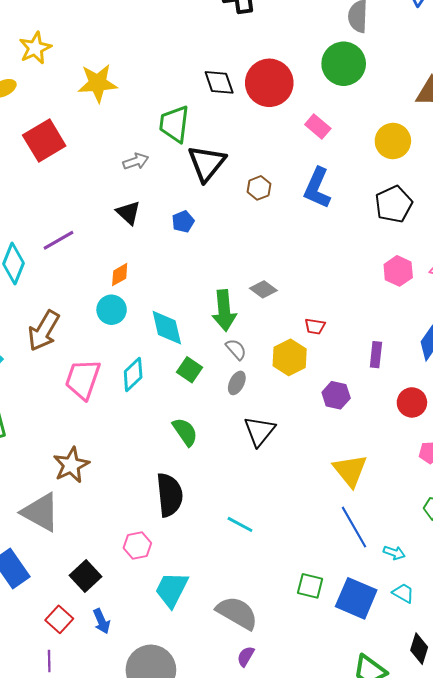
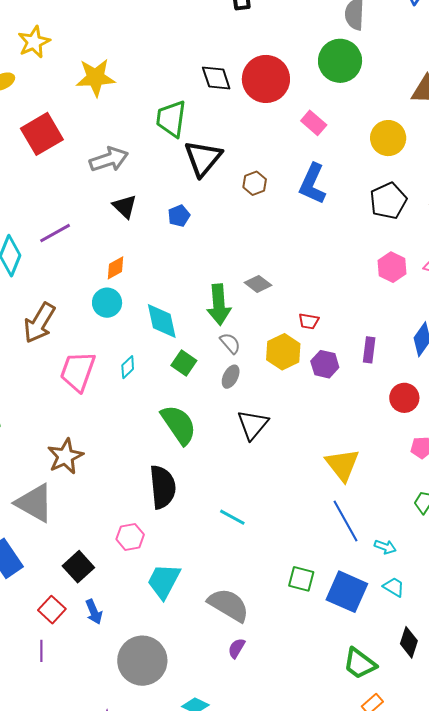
gray arrow: (136, 161) -> (109, 159), moved, size x1.5
cyan diamond: (133, 374) -> (128, 367), size x0.7
purple hexagon: (336, 395) -> (325, 364), moved
green semicircle: (185, 432) -> (179, 425), size x1.4

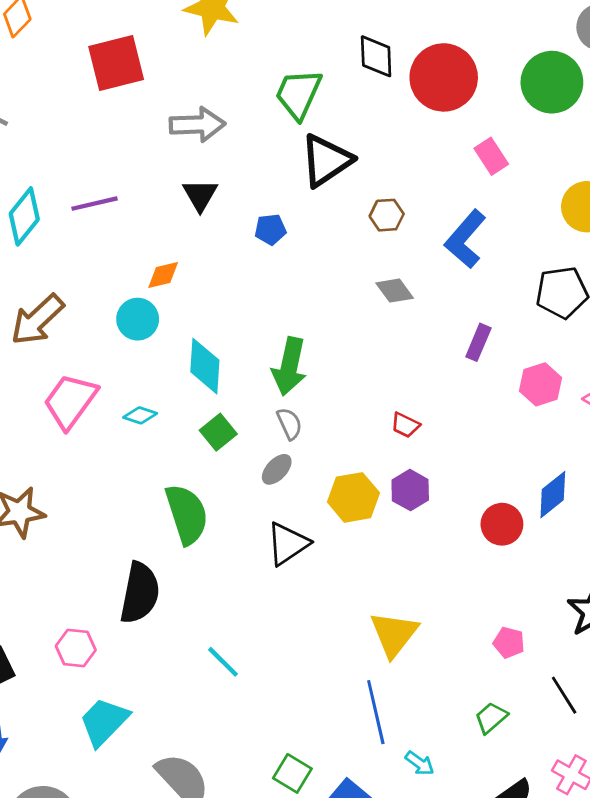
gray diamond: (258, 284) -> (395, 291), moved
purple rectangle: (369, 350) -> (478, 342), moved
yellow hexagon: (283, 352) -> (353, 497), moved
cyan diamond: (128, 367) -> (140, 415), turned 45
red circle: (404, 398) -> (502, 524), moved

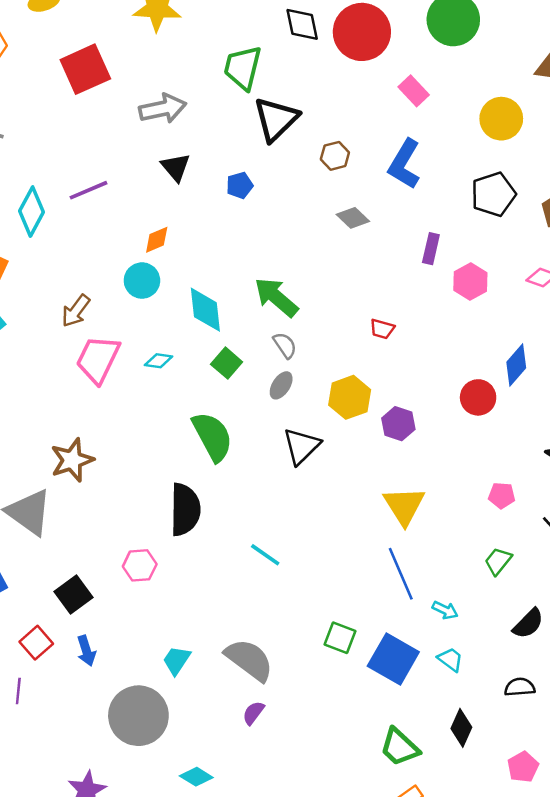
brown arrow: (37, 320) -> (76, 311), moved, size x0.7
green arrow: (289, 366) -> (276, 297), turned 129
pink hexagon: (541, 384) -> (470, 282), moved
purple hexagon: (410, 490) -> (398, 424), moved
cyan trapezoid: (104, 722) -> (177, 660), moved, size x0.7

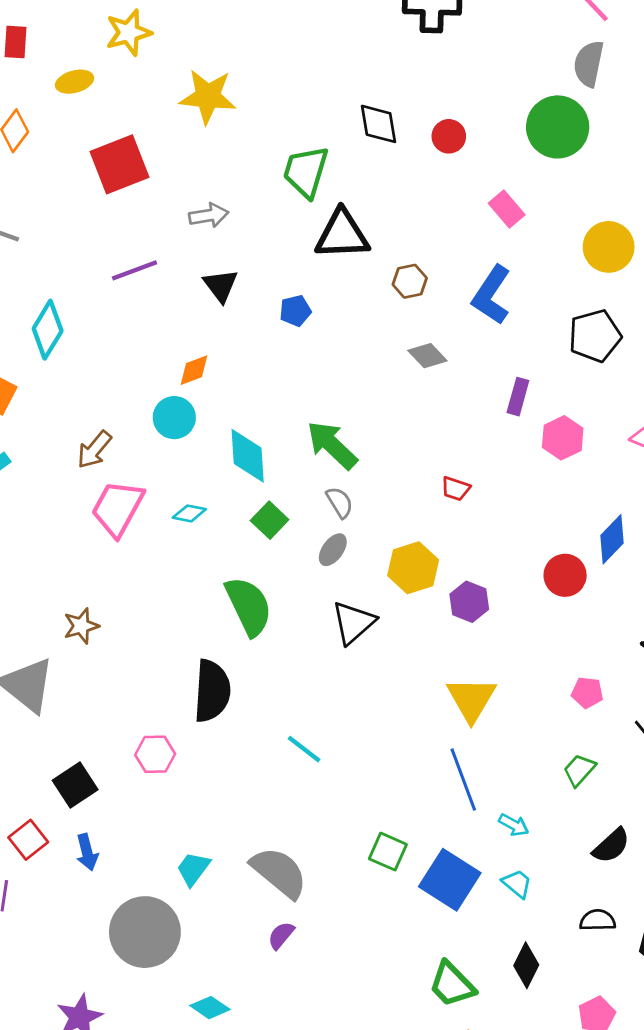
red circle: (362, 32) -> (449, 136), size x0.5
gray arrow: (163, 109) -> (209, 215), size x0.7
black triangle: (276, 119) -> (342, 234), turned 39
purple line: (88, 190) -> (135, 270), moved
brown star: (72, 460) -> (81, 626), size x0.7

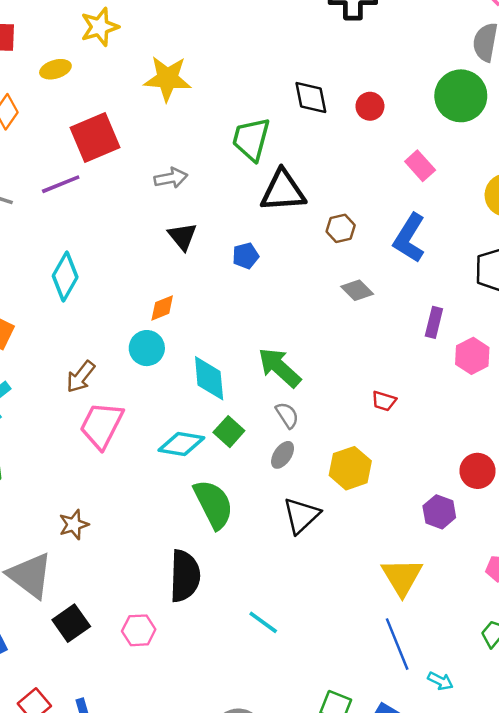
purple line: (135, 270) -> (61, 184), moved
cyan diamond: (48, 330) -> (65, 276), moved
cyan diamond: (189, 513) -> (181, 444), moved, size x1.6
purple hexagon: (469, 602) -> (439, 512), moved
black square: (75, 785) -> (71, 623), moved

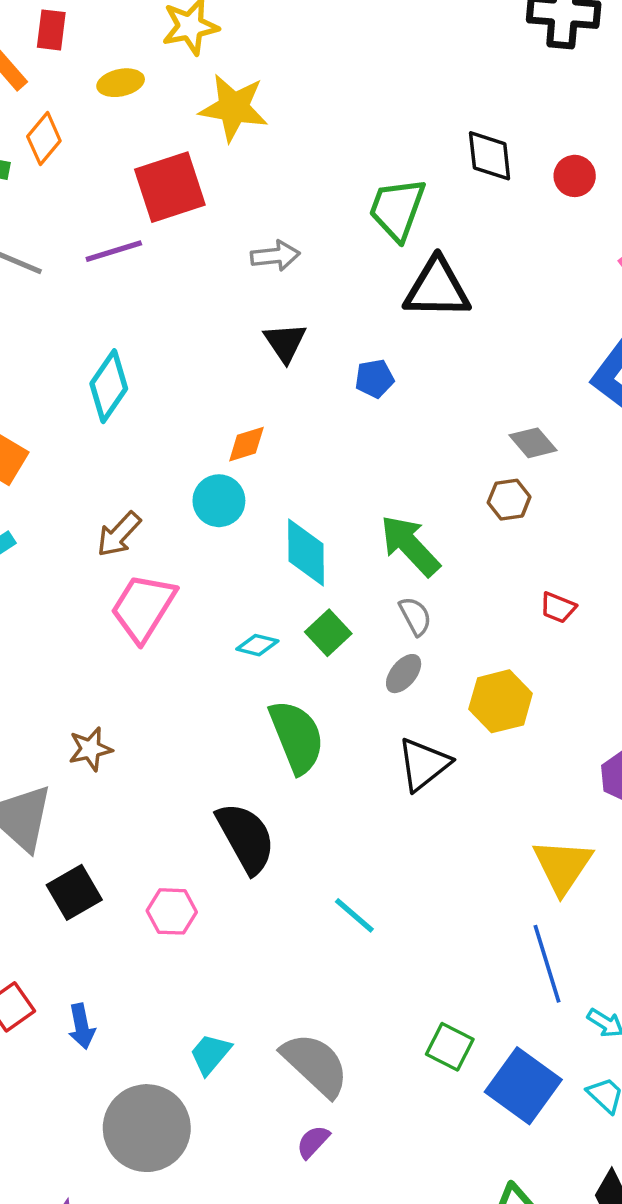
yellow star: (167, 79) -> (234, 108), moved
brown hexagon: (341, 228) -> (509, 500), moved
cyan diamond: (181, 444) -> (257, 645), size x0.6
black semicircle: (185, 576) -> (246, 838), turned -36

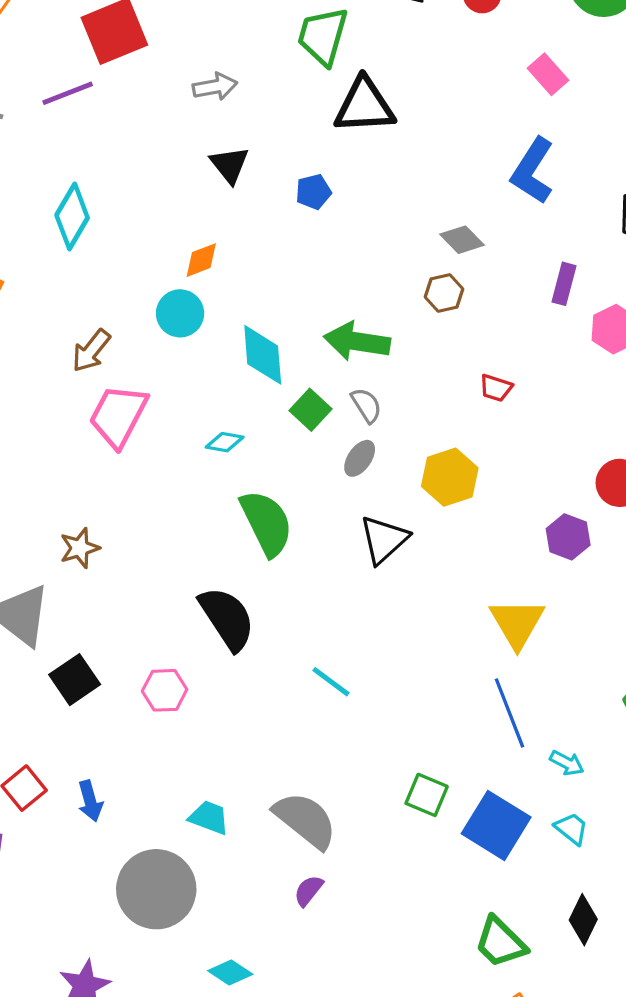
green arrow: (410, 546) -> (357, 341), turned -34
green square: (328, 633) -> (310, 410), moved
cyan trapezoid: (210, 1054) -> (209, 818), turned 75

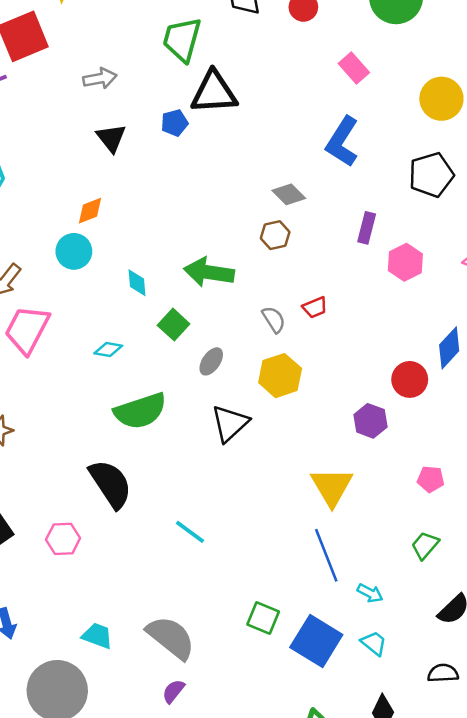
blue pentagon: (313, 192) -> (174, 123), moved
cyan diamond: (263, 355) -> (137, 283), size x0.6
red trapezoid: (496, 388) -> (315, 307), turned -40
gray semicircle: (366, 405) -> (274, 319), moved
green semicircle: (267, 523) -> (140, 411), turned 98

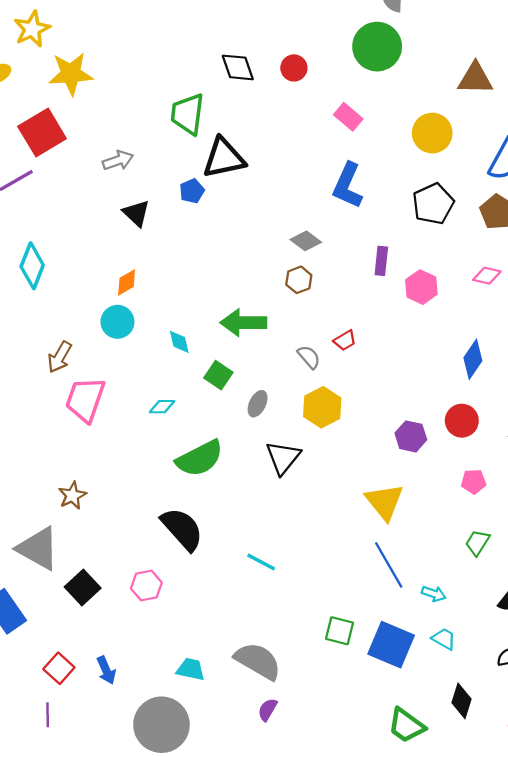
red circle: (410, 379) -> (462, 421), moved

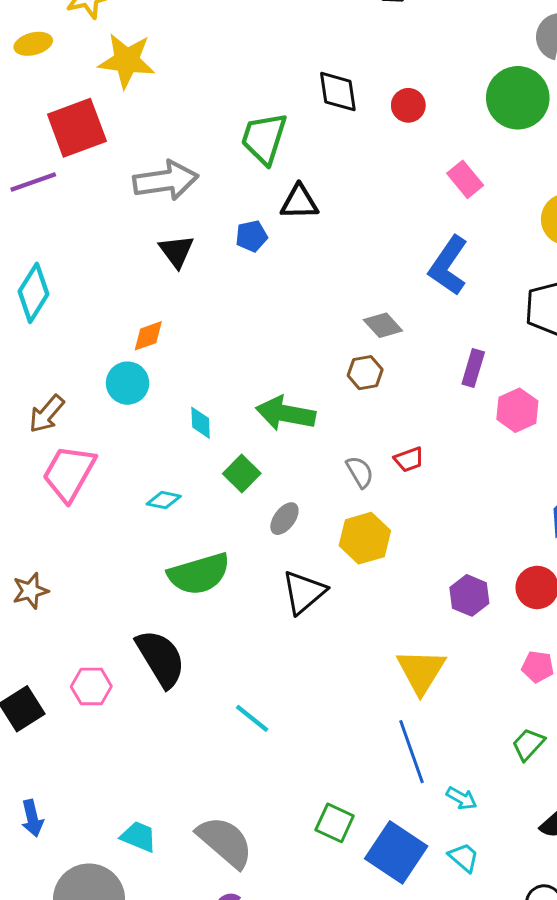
black triangle: (224, 158) -> (299, 202), size x0.7
gray arrow: (118, 160) -> (166, 180), size x1.6
pink hexagon: (146, 586) -> (91, 686), moved

